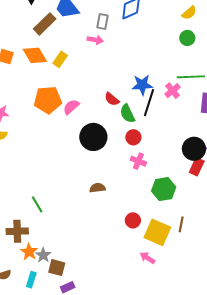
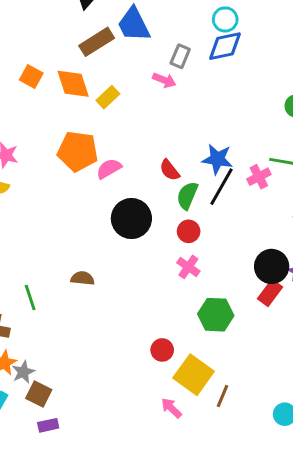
green semicircle: (127, 114) -> (187, 196), turned 36
brown semicircle: (98, 188) -> (83, 278), moved
brown line: (181, 224) -> (222, 396), moved

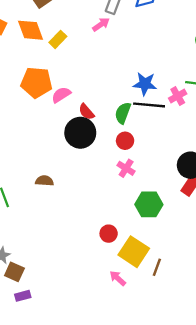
pink arrow: (164, 80) -> (101, 24), turned -54
red semicircle: (169, 170) -> (86, 112), moved
black line: (222, 187) -> (149, 105), turned 68

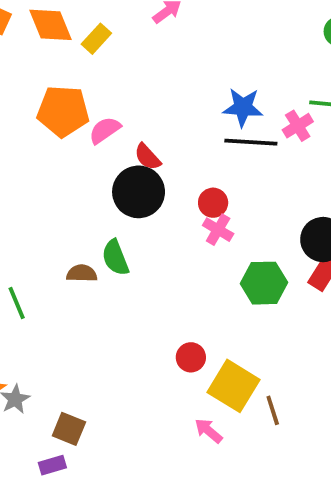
green semicircle: (123, 113) -> (115, 258), moved, turned -40
pink cross: (126, 168) -> (218, 230), moved
green hexagon: (149, 204) -> (264, 283), moved
brown line: (157, 267) -> (273, 410), turned -36
brown square: (14, 272) -> (69, 429), moved

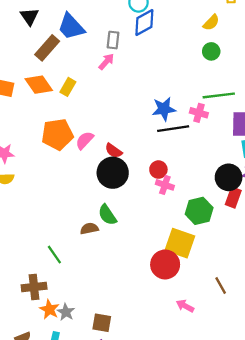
pink cross: (298, 126) -> (199, 113), turned -30
red circle: (191, 357) -> (165, 264), size x1.6
yellow square: (233, 386) -> (180, 243), moved

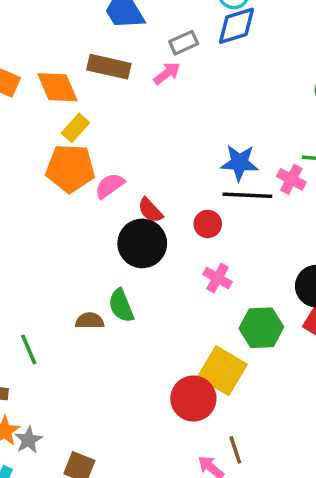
gray rectangle: (113, 40) -> (184, 43), turned 48
brown rectangle: (47, 48) -> (109, 67), moved, turned 50
yellow rectangle: (68, 87) -> (75, 128), moved
red circle: (158, 170) -> (208, 224), moved
brown line: (221, 286) -> (235, 450), moved

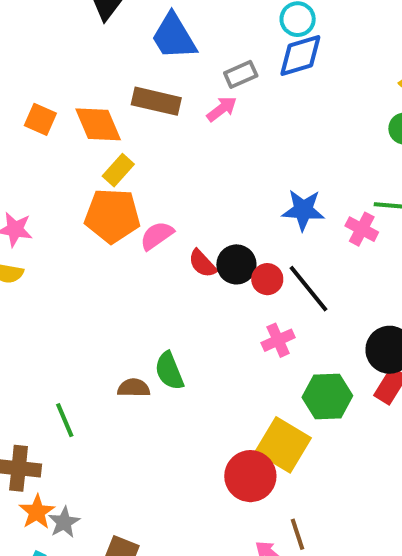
black line: (247, 195) -> (309, 289), moved, turned 48
black circle: (142, 243) -> (236, 264), moved, size x0.7
pink cross: (218, 278) -> (278, 340), turned 36

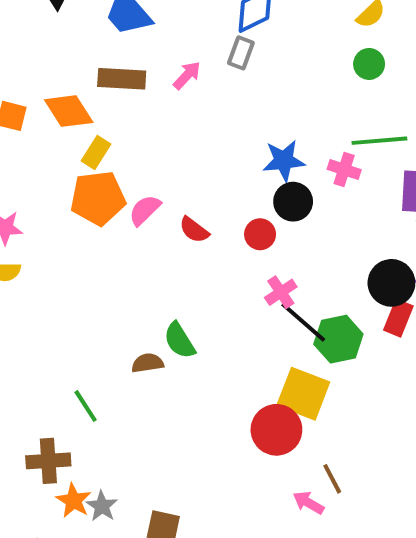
gray rectangle: (241, 74) -> (241, 53), moved, turned -36
black circle: (236, 264) -> (293, 202), moved
black line: (309, 289) -> (303, 322), moved

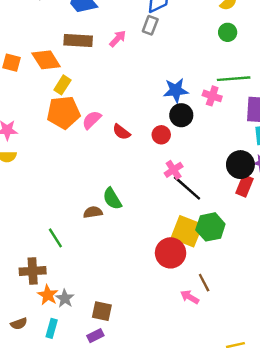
green hexagon: (338, 339) -> (210, 227), moved

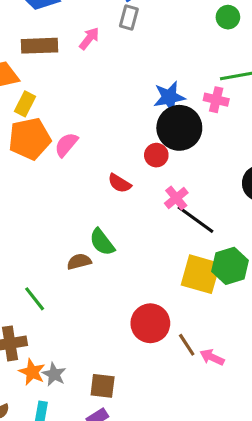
black circle: (181, 115) -> (179, 128), size x1.5
red semicircle: (121, 132) -> (119, 183), moved
red circle: (171, 253) -> (150, 323), moved
brown line: (204, 283) -> (187, 345), moved

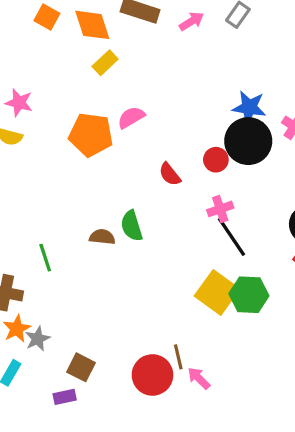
orange pentagon: (30, 139) -> (91, 135), moved
red circle: (150, 323) -> (152, 375), moved

